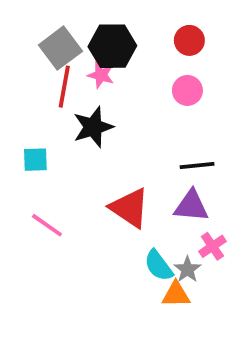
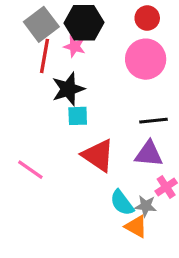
pink circle: (187, 90) -> (146, 59), size x1.6
cyan square: (35, 160) -> (78, 116), moved
gray star: (187, 269) -> (146, 206), turned -30
orange triangle: (176, 294) -> (136, 226), turned 30

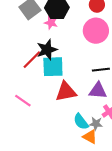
red line: (45, 56) -> (32, 60), moved, turned 35
cyan square: (78, 116) -> (53, 67), size x1.6
red triangle: (98, 155) -> (66, 92), turned -45

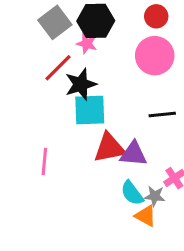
red line: (32, 60) -> (58, 68), moved
purple triangle: (98, 91) -> (134, 154), moved
pink line: (23, 101) -> (44, 161), turned 60

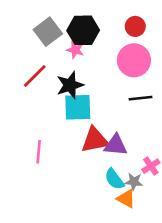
red line: (58, 68) -> (35, 76), moved
black line: (162, 115) -> (140, 98), moved

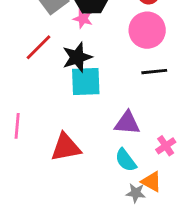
red triangle: (95, 140) -> (66, 147), moved
pink line: (39, 152) -> (17, 126), moved
gray star: (134, 182) -> (136, 193), moved
orange triangle: (126, 199) -> (151, 182), moved

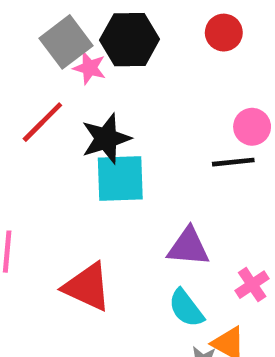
pink star: (83, 19) -> (90, 68), moved
pink circle: (147, 30) -> (252, 127), moved, size x0.6
red triangle: (66, 147) -> (87, 287), turned 36

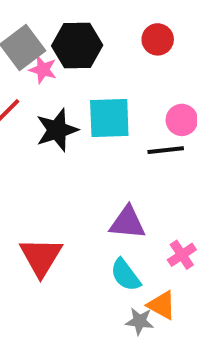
cyan square: (120, 179) -> (109, 118), moved
red triangle: (87, 287) -> (41, 257), turned 36

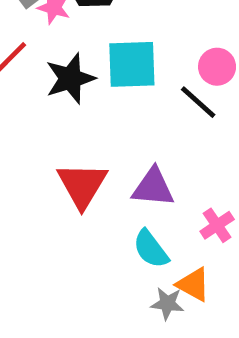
black line: (166, 150) -> (198, 102), turned 48
red triangle: (41, 257) -> (82, 185), moved

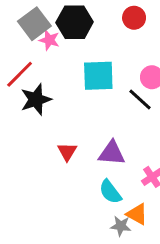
black star: (70, 79) -> (36, 100), moved
red triangle: (82, 185) -> (67, 152), size x0.6

